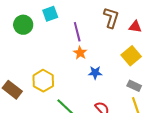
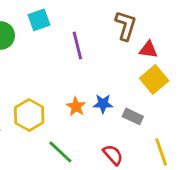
red triangle: (135, 27) -> (148, 50), moved
orange star: (80, 53) -> (76, 107), moved
gray rectangle: (134, 86) -> (133, 116), moved

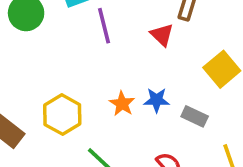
purple line: (77, 45) -> (104, 26), moved
red triangle: (148, 50) -> (162, 35), moved, turned 36

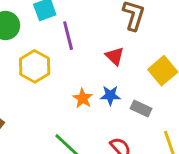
red triangle: (162, 35) -> (115, 56), moved
yellow hexagon: (62, 115) -> (35, 66), moved

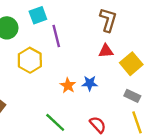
red triangle: (115, 56) -> (106, 51), moved, turned -49
gray rectangle: (141, 109) -> (132, 96), moved

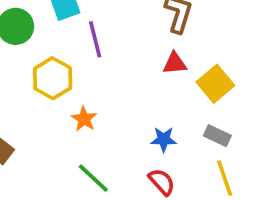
blue star: (90, 83) -> (164, 139), moved
orange star: (68, 86) -> (84, 119), moved

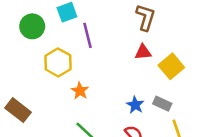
gray rectangle: (217, 136) -> (162, 104), moved
blue star: (164, 139) -> (135, 105), turned 30

